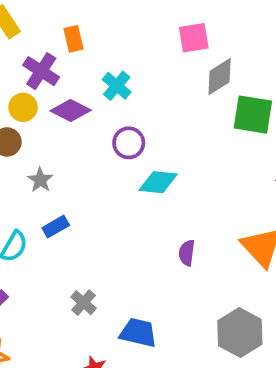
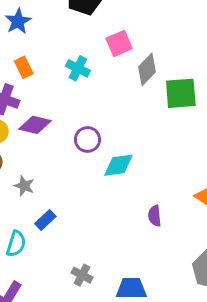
cyan cross: (117, 86) -> (78, 68), moved

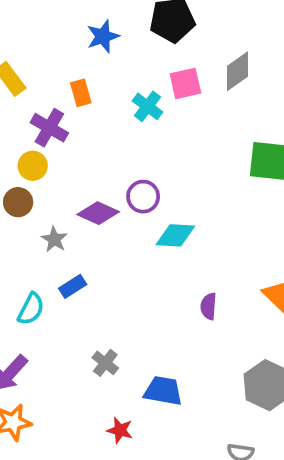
blue star: (18, 21) -> (103, 36), moved
pink square: (119, 43) -> (185, 83), moved
gray diamond: (147, 69) -> (237, 71), moved
purple diamond: (35, 125) -> (98, 213), moved

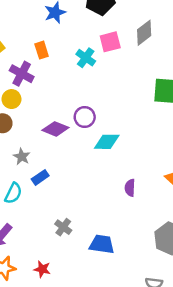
gray star: (54, 239) -> (22, 157), moved
red star: (120, 430) -> (42, 269), moved

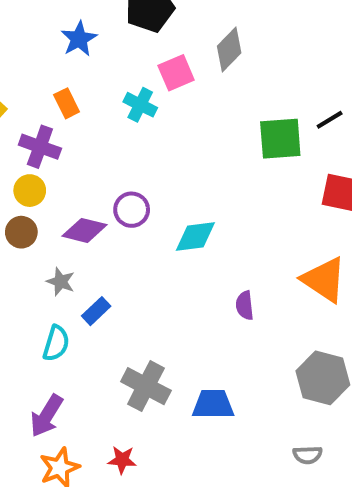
purple circle: (85, 117) -> (132, 210), moved
purple diamond: (55, 129) -> (84, 230), moved
gray cross: (63, 227) -> (146, 386), size x1.6

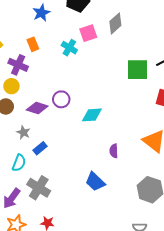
gray cross: (146, 386) -> (39, 188), moved
blue trapezoid: (213, 404) -> (95, 182), moved, turned -140

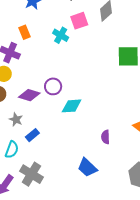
cyan diamond: (92, 115) -> (72, 106), moved

